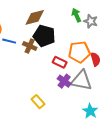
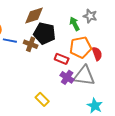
green arrow: (76, 15) -> (74, 24), moved

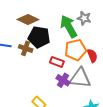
brown diamond: (34, 15) -> (28, 19), turned 45
green arrow: (74, 24) -> (69, 26), size x1.6

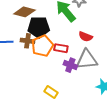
orange pentagon: (76, 50) -> (42, 46), moved
red semicircle: (92, 56) -> (86, 37), moved, turned 144

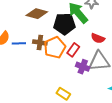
black pentagon: (39, 27) -> (64, 24), moved
red rectangle: (61, 48) -> (73, 50), turned -64

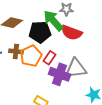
red semicircle: (98, 38) -> (72, 33), moved, size x1.5
purple cross: (83, 67) -> (60, 74), size x1.5

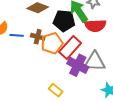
red semicircle: (72, 33) -> (95, 26), turned -30
red rectangle: (50, 58) -> (70, 48), size x1.6

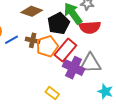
black pentagon: (64, 21) -> (59, 23), turned -30
blue line: (17, 35) -> (12, 40), turned -32

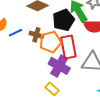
red rectangle: (65, 50) -> (68, 47), turned -55
purple cross: (74, 68) -> (59, 66), moved

